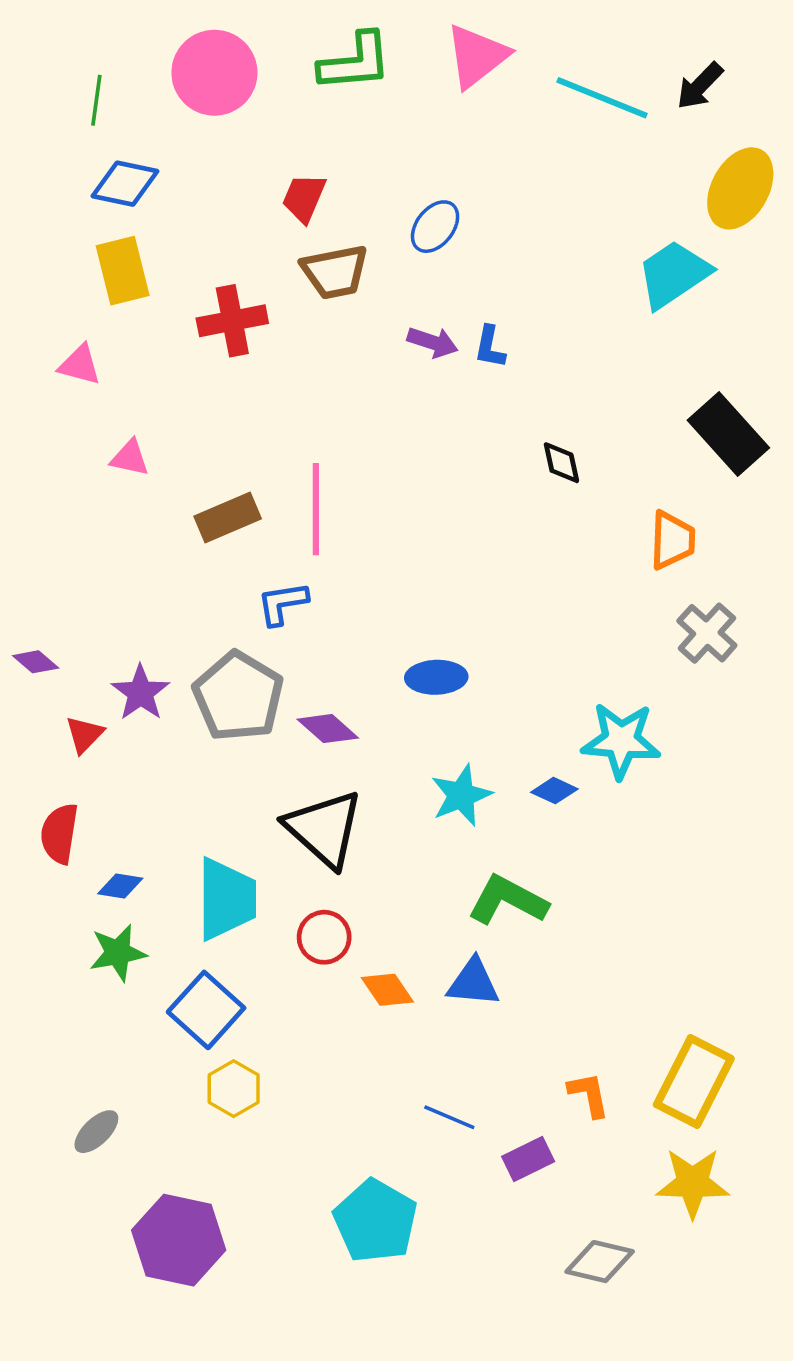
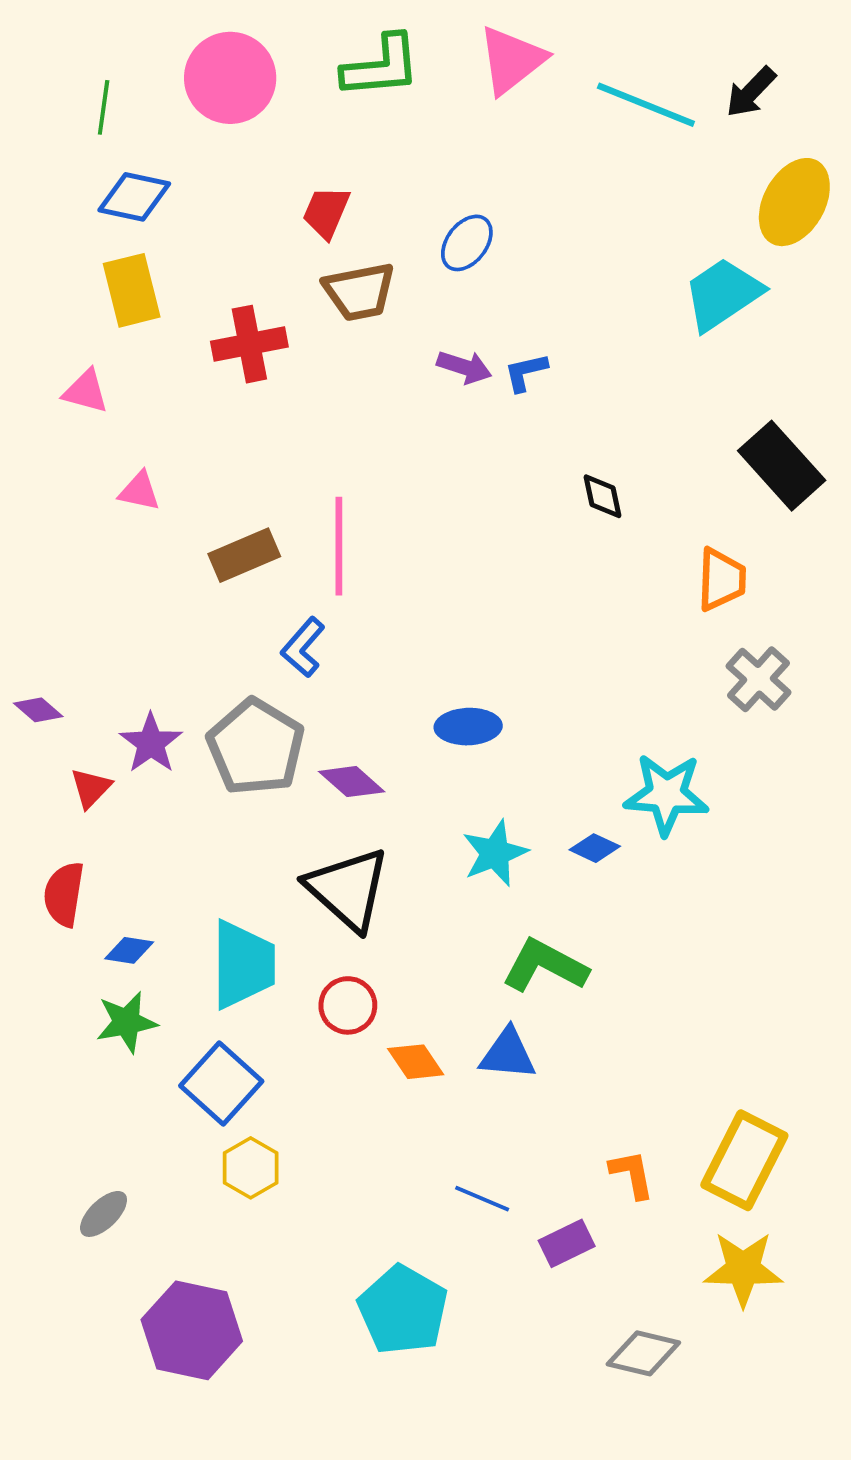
blue L-shape: (490, 347) -> (526, 372), turned 66
blue L-shape: (282, 603) -> (303, 647), turned -40

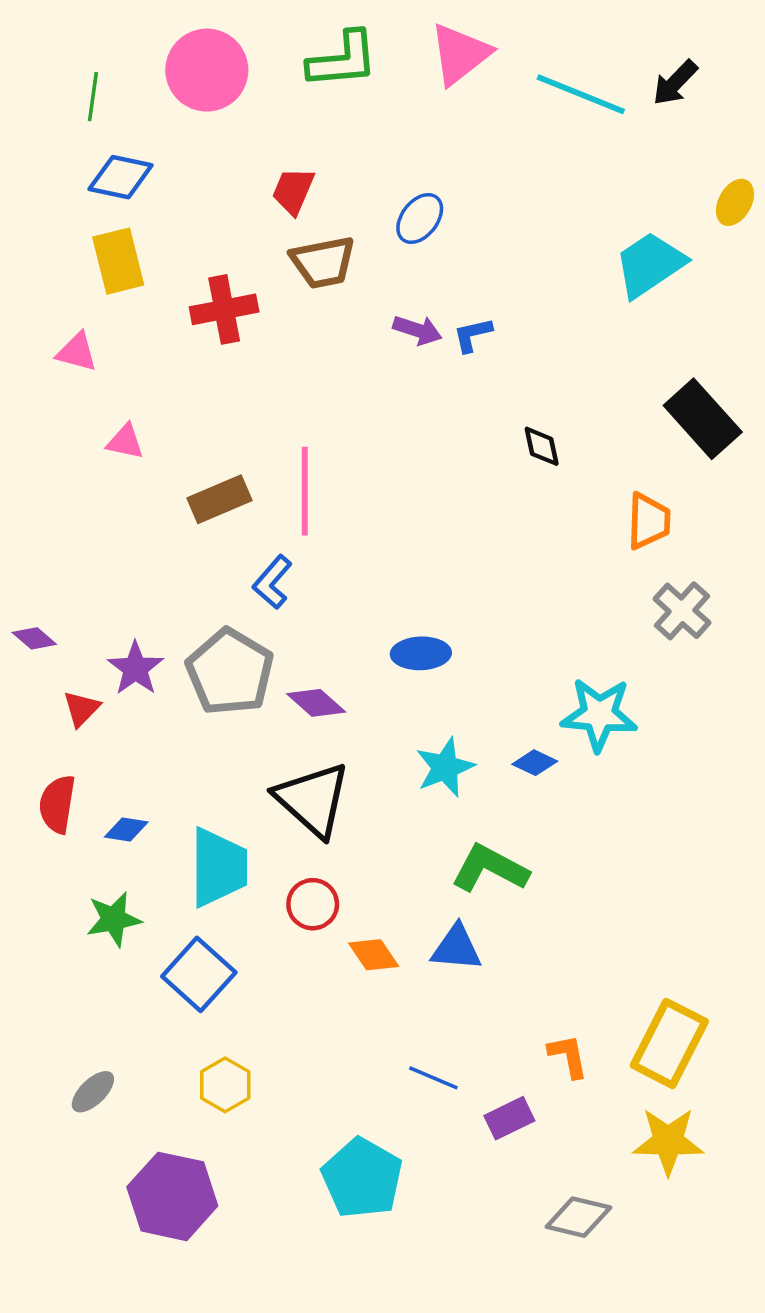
yellow ellipse: (794, 202) -> (735, 202), moved, size x0.6
blue diamond: (129, 950) -> (126, 829), moved
yellow hexagon: (251, 1168) -> (225, 1085), moved

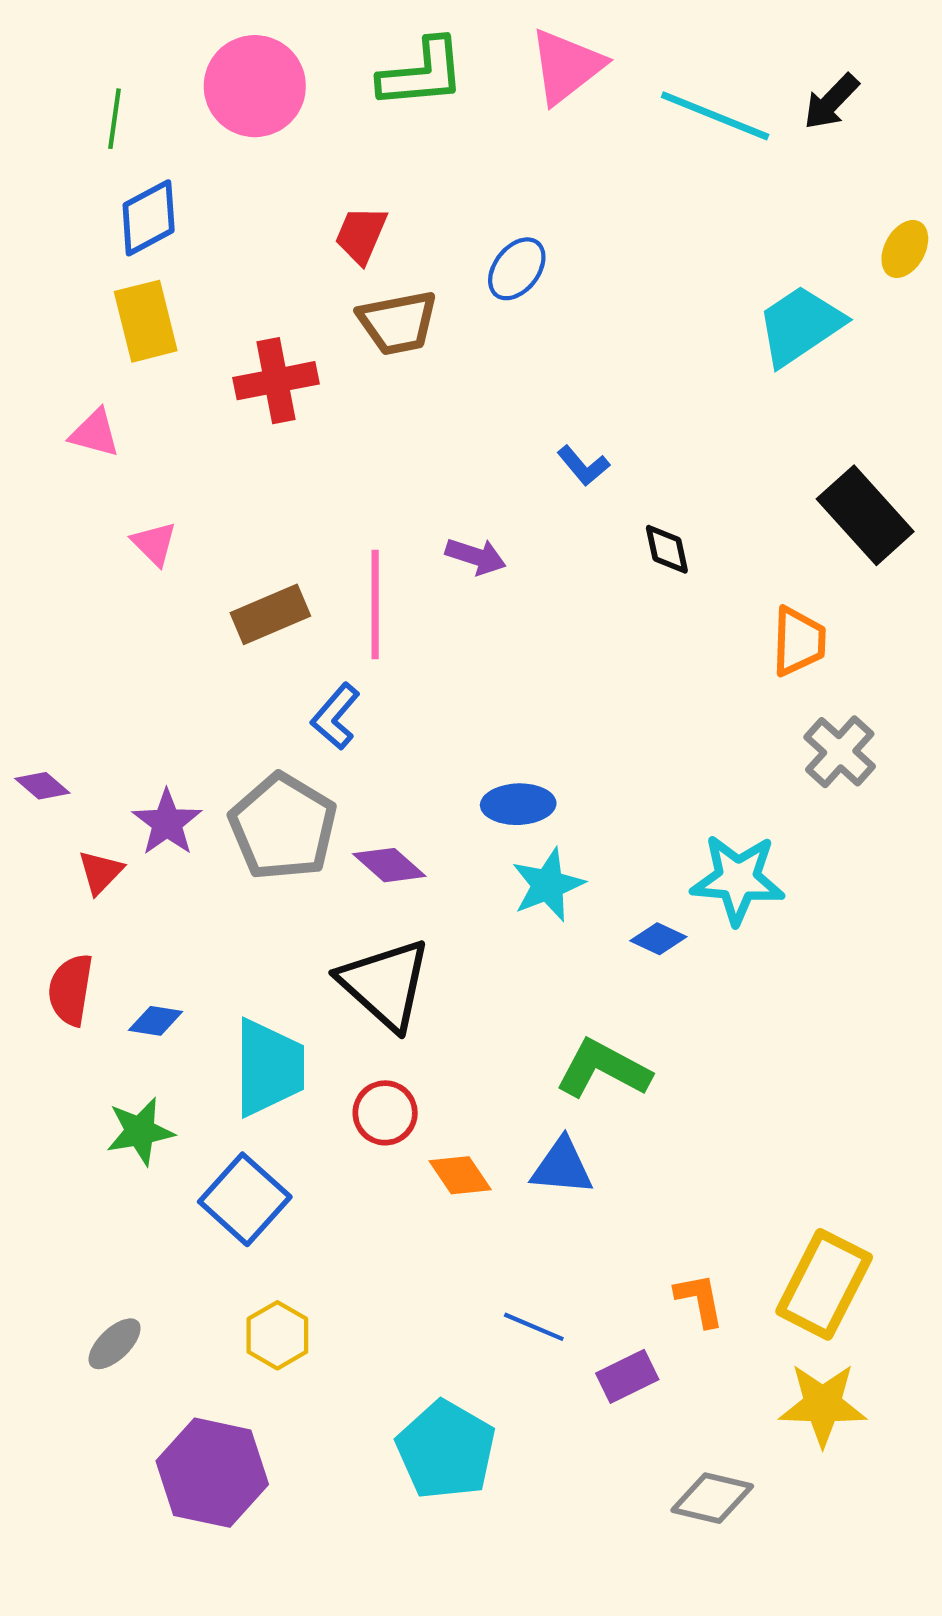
blue diamond: (121, 177) -> (149, 218), turned -40
purple arrow: (417, 330) -> (476, 556), moved
blue L-shape: (473, 335) -> (583, 466), moved, turned -117
pink triangle: (125, 442) -> (154, 544), turned 33
cyan star: (445, 767) -> (548, 885), moved

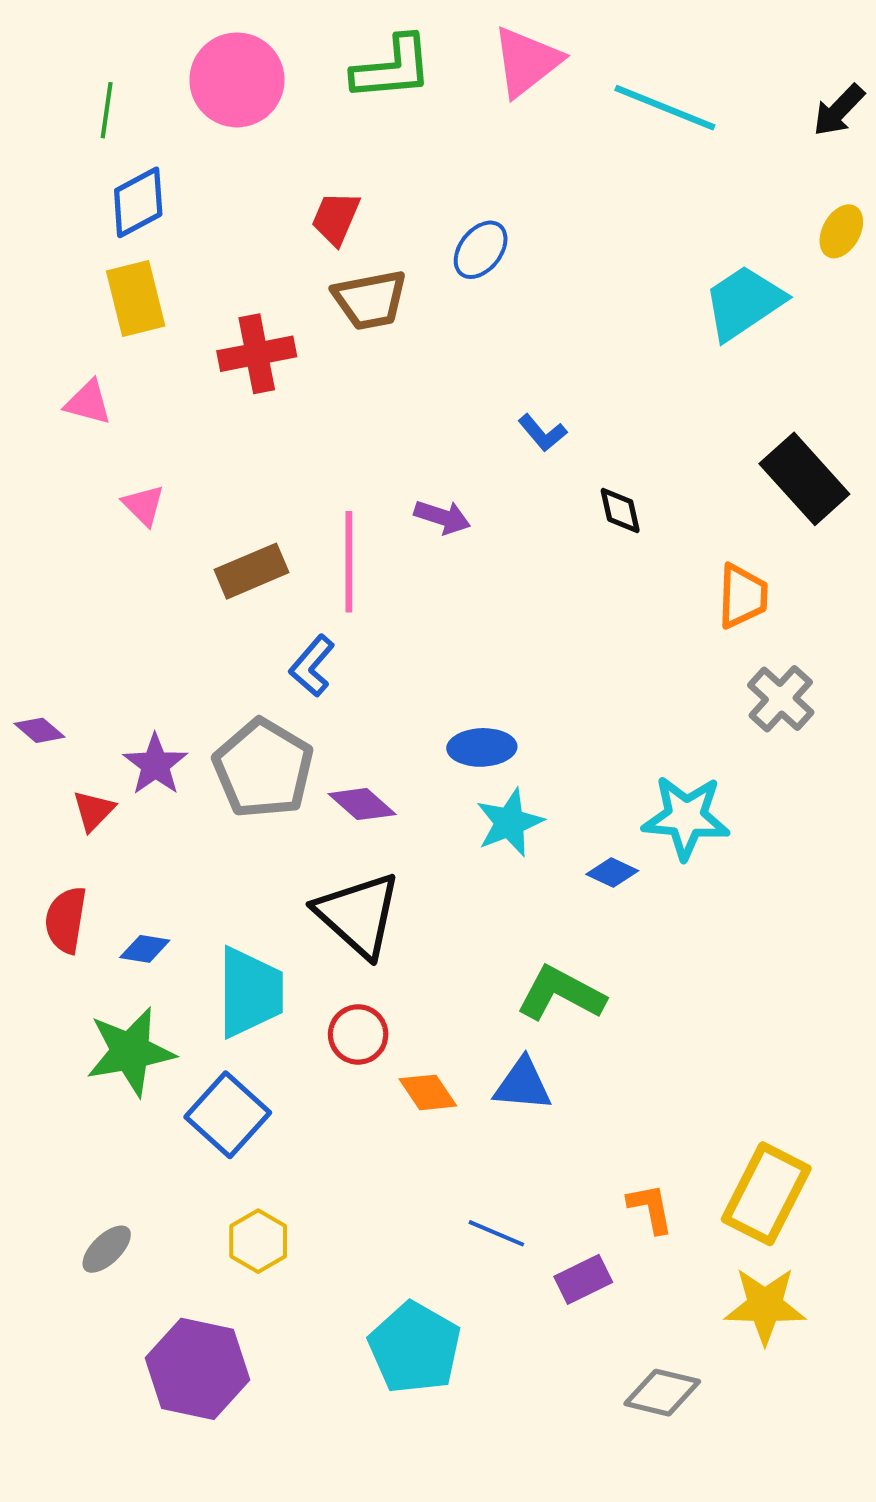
black arrow: (831, 102) -> (839, 110), moved
green star: (140, 1131) -> (130, 1052), size x1.4

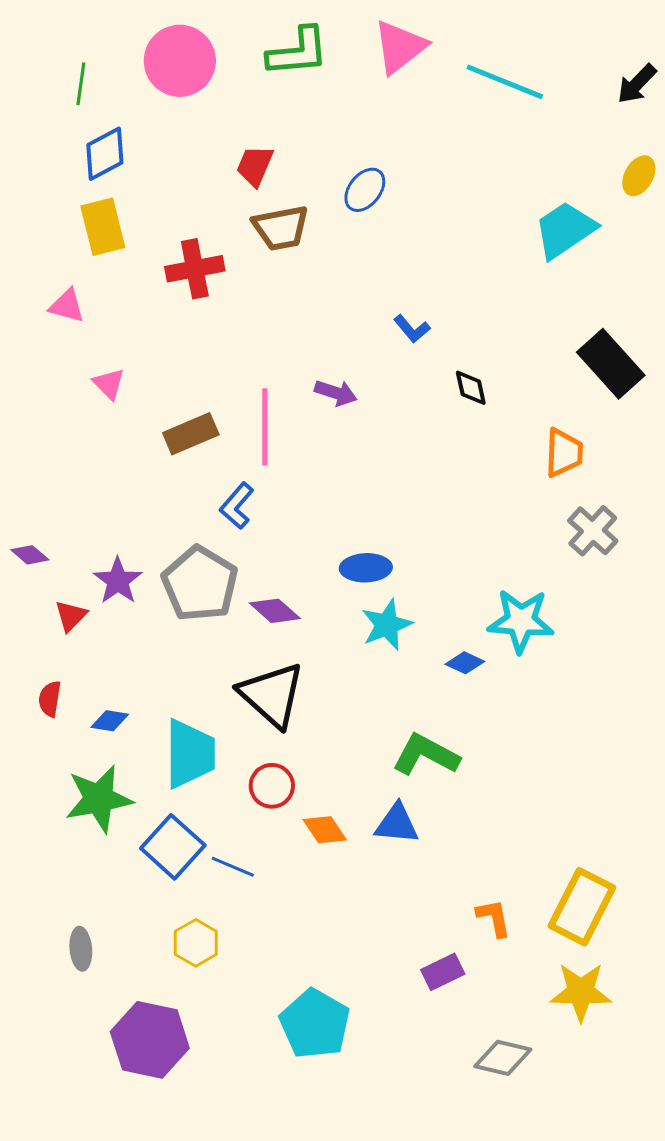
red semicircle: (66, 920) -> (50, 699), size x0.7
blue line: (496, 1233) -> (233, 867), moved
gray ellipse: (107, 1249) -> (81, 949), turned -51

